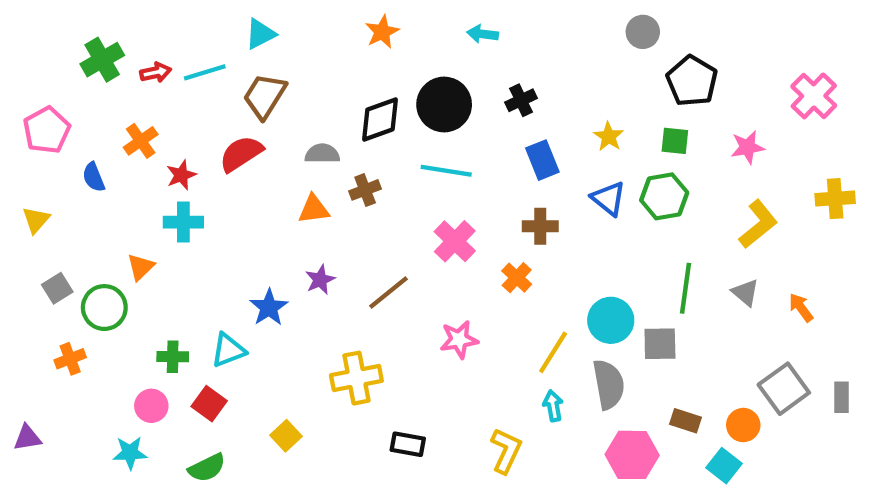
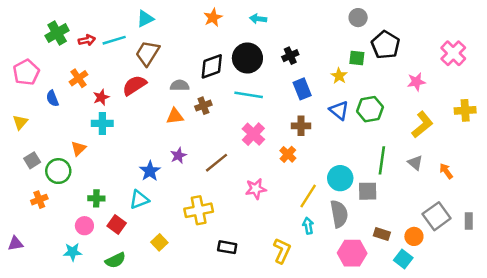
cyan arrow: (483, 34) -> (258, 19), moved
green square: (675, 141) -> (357, 58), moved
cyan triangle: (228, 350) -> (139, 200), moved

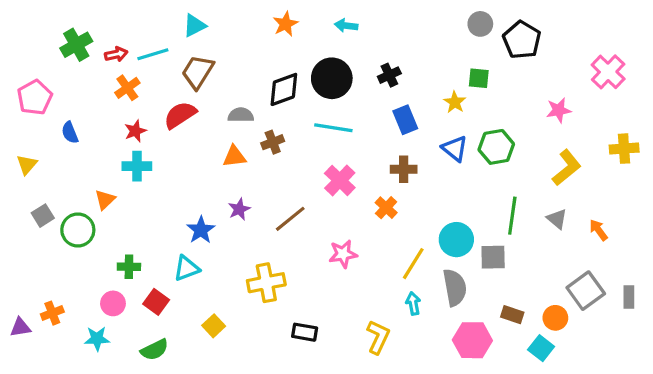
black pentagon: (385, 45) -> (522, 40), moved
orange cross: (79, 78) -> (127, 88), moved
orange cross: (39, 200) -> (52, 313), moved

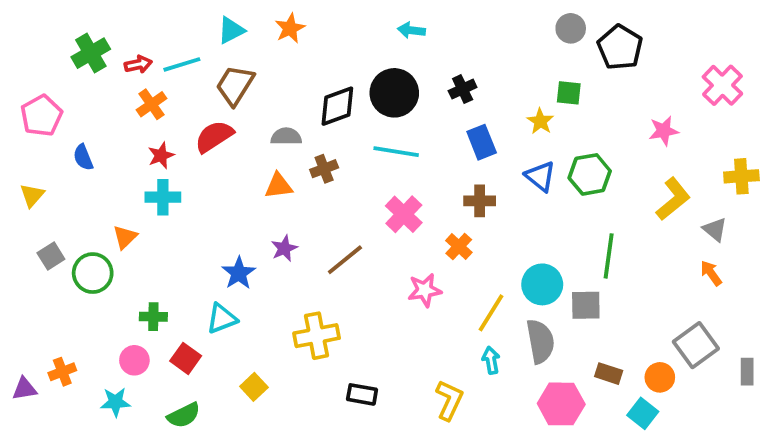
orange star: (285, 24) -> (290, 28), moved
gray triangle: (557, 219) -> (715, 229), moved
pink star: (343, 254) -> (425, 290), moved
gray rectangle: (629, 297) -> (747, 372), moved

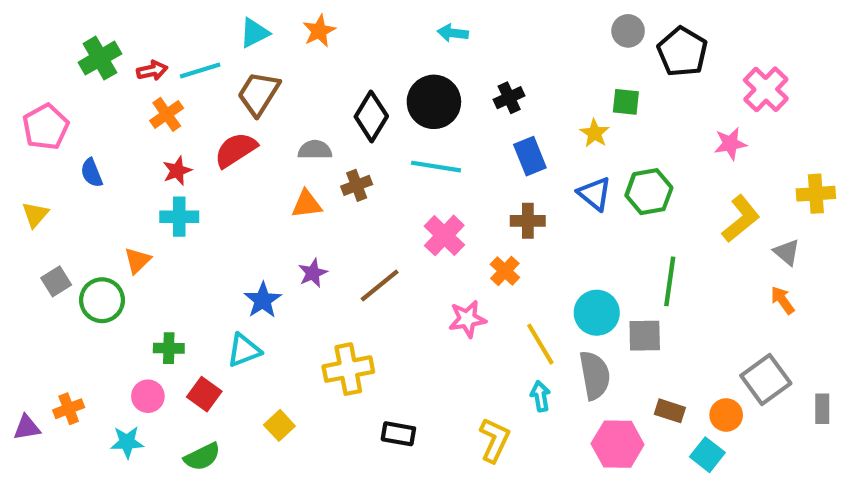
pink cross: (722, 85) -> (766, 89), moved
black diamond: (337, 106) -> (371, 116), turned -39
yellow line: (491, 313) -> (540, 344), turned -63

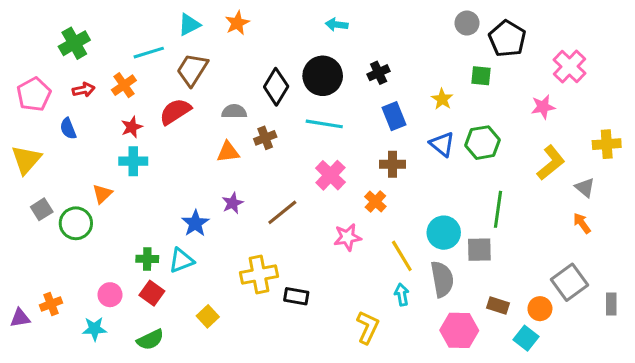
red arrow: (152, 71) -> (84, 90), moved
green square: (626, 102) -> (481, 76), moved
yellow triangle: (35, 215) -> (26, 160), size x1.5
green cross: (169, 348) -> (147, 259), moved
black rectangle: (398, 434) -> (296, 296), moved

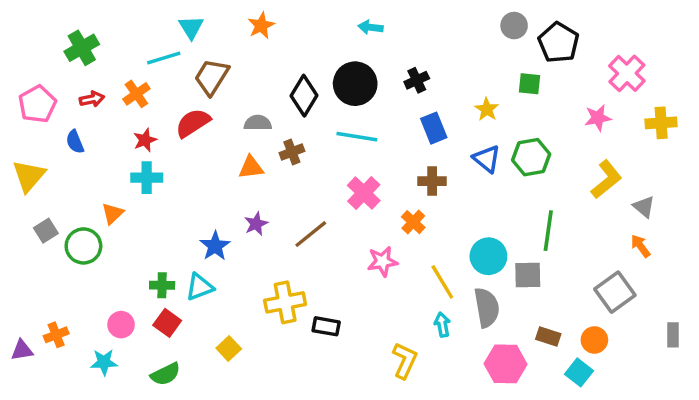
cyan triangle: (189, 25) -> (191, 27), moved, turned -35
yellow cross: (607, 144) -> (661, 123), moved
gray square: (569, 282) -> (615, 292), moved

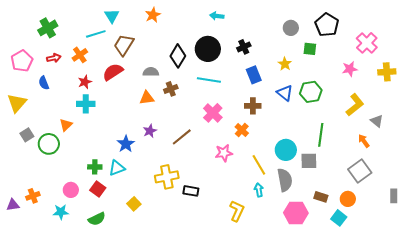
gray circle: (514, 26) -> (291, 28), moved
orange arrow: (641, 246) -> (364, 141), moved

